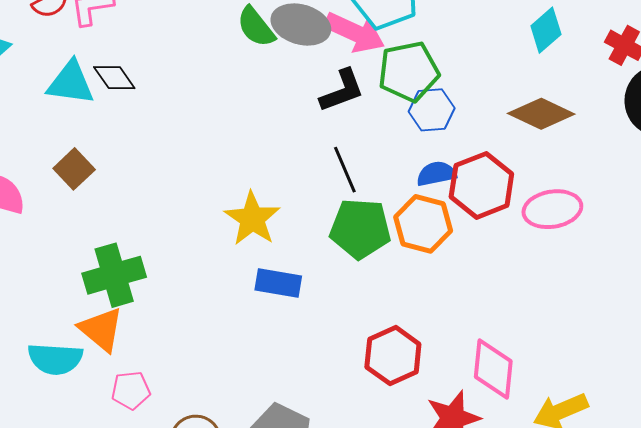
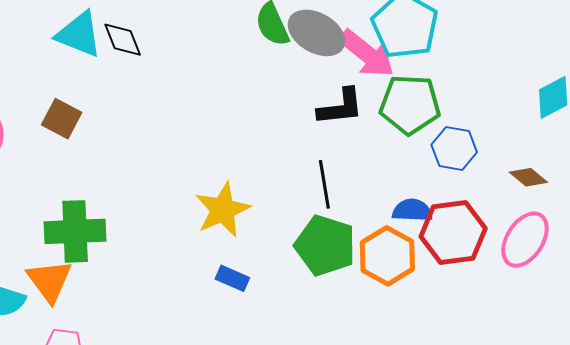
blue hexagon: (432, 110) -> (454, 148), moved
brown diamond: (541, 114) -> (528, 177), size x0.6
brown square: (74, 169) -> (62, 119), turned -33
pink ellipse: (552, 209) -> (525, 240), moved, turned -62
blue rectangle: (278, 283) -> (232, 278), size x0.7

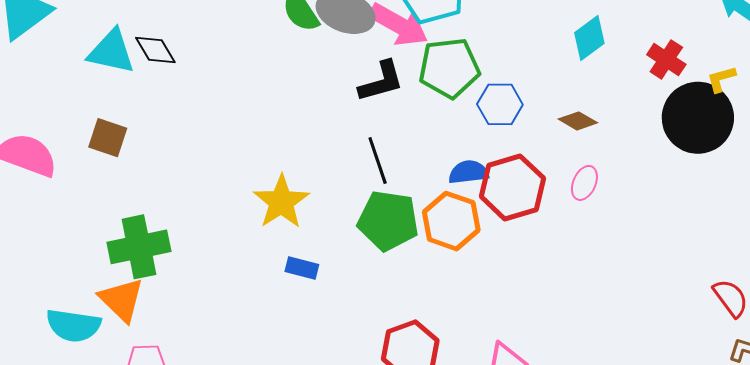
pink ellipse: (525, 240) -> (584, 183), size x0.6

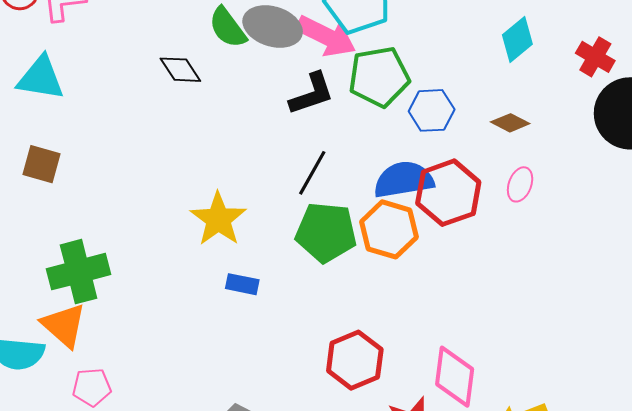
black diamond: (155, 50) -> (180, 70), moved
black line: (378, 161) -> (312, 173), turned 51
blue semicircle: (469, 172) -> (404, 180), size x1.5

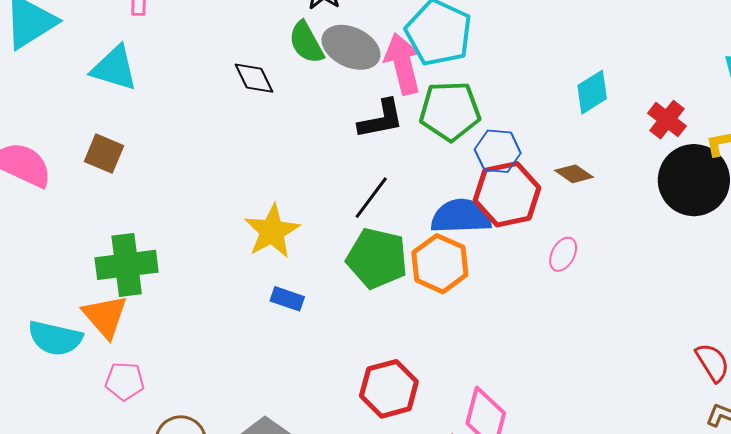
pink arrow: (326, 36) -> (403, 64), turned -138
pink ellipse: (520, 184) -> (563, 254), moved
red hexagon: (448, 193) -> (507, 194), moved

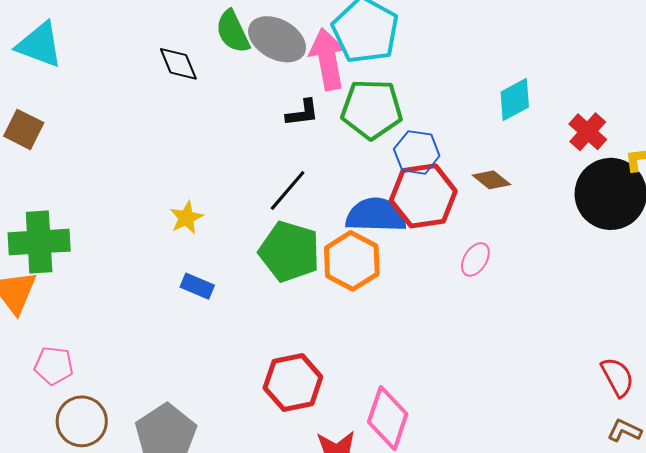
black L-shape: (381, 119) -> (302, 113), size x0.7
yellow star: (272, 231) -> (186, 218), size x0.6
pink pentagon: (125, 381) -> (54, 366), moved

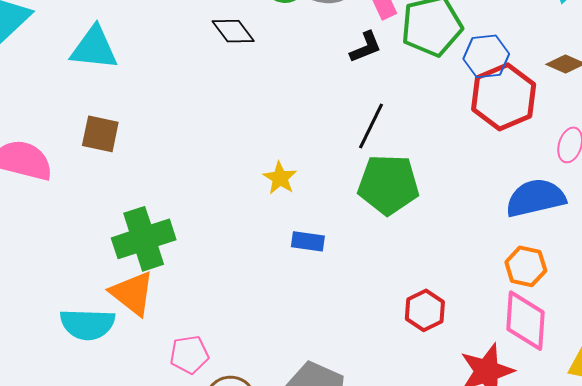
blue semicircle: (376, 215) -> (536, 198), moved
orange hexagon: (352, 261) -> (526, 266), moved, size x0.7
red hexagon: (293, 383) -> (425, 310), size x0.7

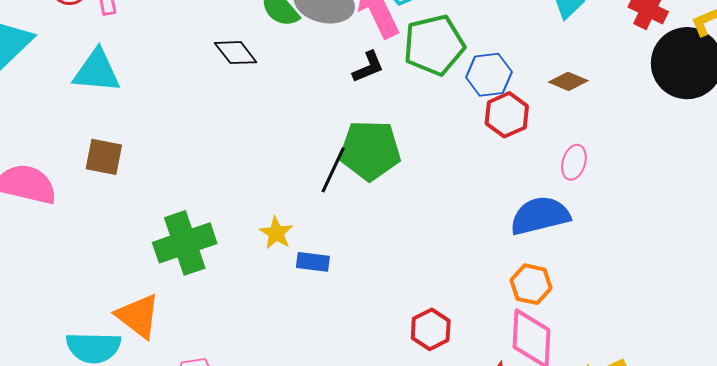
red hexagon: (504, 97) -> (507, 115), size x0.7
black line: (371, 126) -> (333, 170), moved
yellow star: (280, 178) -> (276, 233), moved
green pentagon: (388, 185) -> (370, 150), moved
green cross: (144, 239) -> (185, 243), moved

